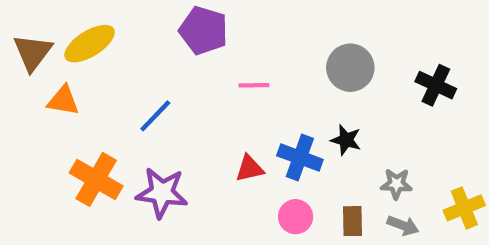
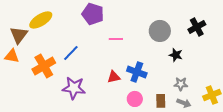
brown triangle: (33, 52) -> (19, 35), moved
black cross: (436, 85) -> (197, 27), moved, turned 36
orange triangle: (63, 101) -> (12, 56), moved
black star: (346, 140) -> (176, 55), moved
orange cross: (96, 179) -> (44, 66), moved, turned 30

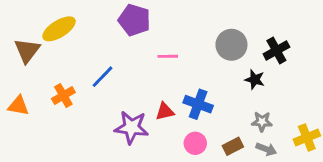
black cross: (197, 27) -> (276, 51), moved
orange triangle: (12, 56) -> (18, 106), moved
orange cross: (44, 66) -> (63, 95), size x0.7
purple star: (74, 88) -> (131, 127), moved
brown rectangle: (161, 101) -> (233, 146), turned 64

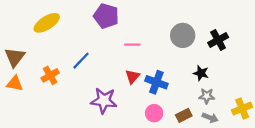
brown triangle: (27, 51) -> (15, 57), moved
black star: (255, 80) -> (201, 73), moved
red triangle: (165, 111) -> (132, 77), moved, turned -35

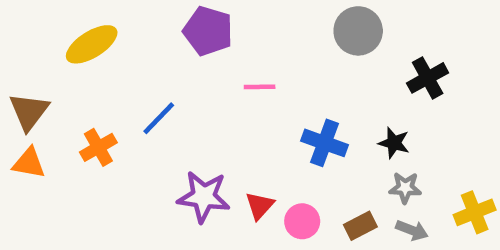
gray circle: (183, 35) -> (358, 31), moved
red triangle: (132, 77) -> (260, 206), moved
blue cross: (156, 82) -> (325, 143), moved

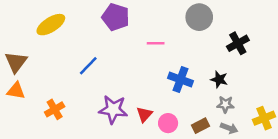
pink line: (260, 87) -> (156, 43), moved
orange cross: (98, 147) -> (55, 109), moved

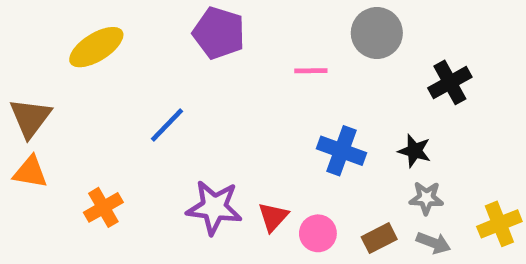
pink line: (156, 43) -> (311, 71), moved

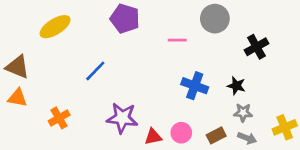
brown triangle: (30, 118) -> (17, 67), turned -45
red triangle: (273, 217) -> (153, 137), moved, turned 36

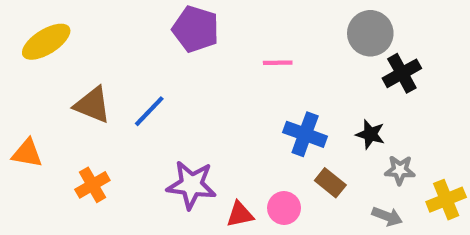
gray circle: (215, 19) -> (370, 33), moved
yellow ellipse: (55, 27) -> (46, 42), moved
brown triangle: (17, 67) -> (92, 105), moved
gray star: (243, 113) -> (400, 170), moved
brown rectangle: (216, 135) -> (330, 183), moved, turned 66

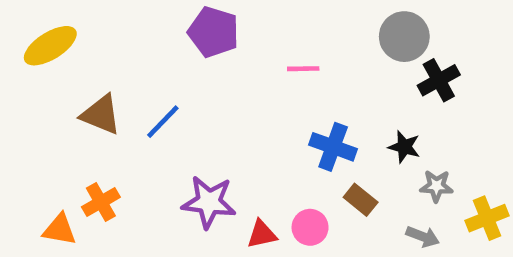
orange triangle: (27, 153) -> (59, 230), moved

